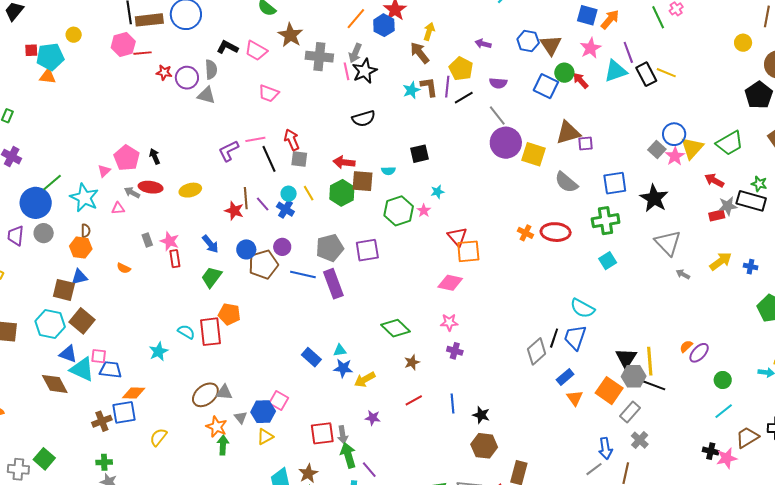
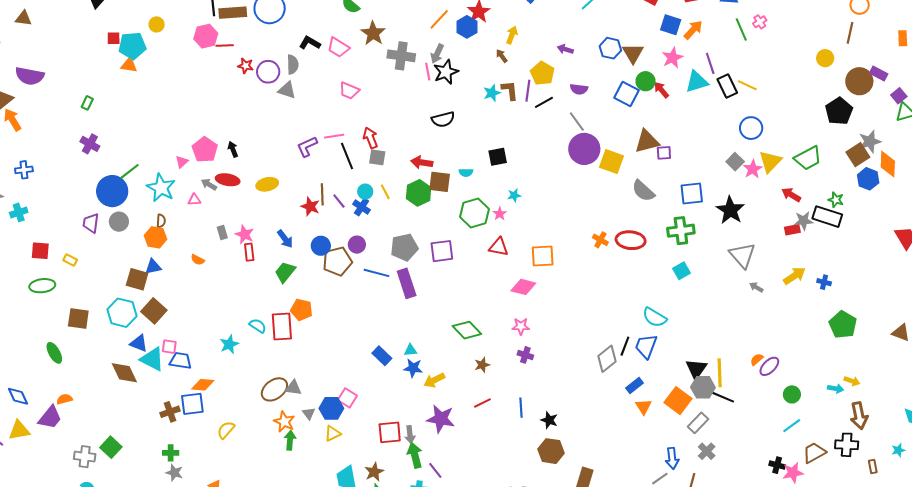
brown arrow: (420, 53) -> (502, 56), size x0.6
blue circle: (674, 134) -> (751, 128), moved
red triangle: (457, 237) -> (499, 247), moved, turned -40
purple star: (373, 418) -> (441, 419), size x1.8

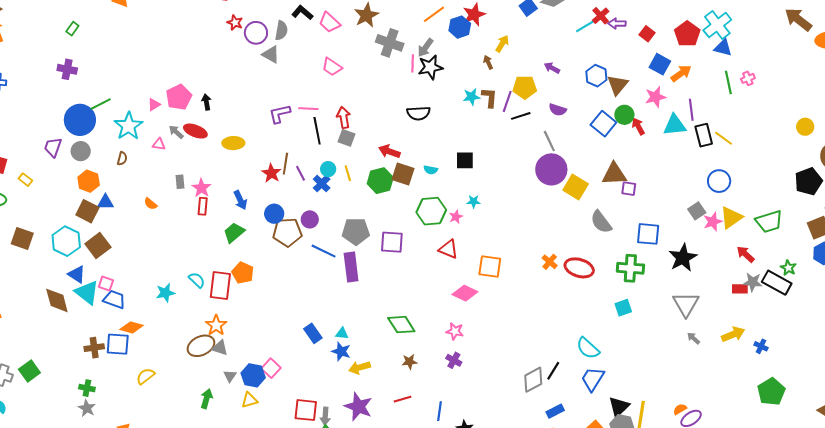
yellow pentagon: (542, 73) -> (525, 87), turned 30
purple cross: (90, 144) -> (67, 69), turned -30
orange hexagon: (155, 237) -> (89, 181), moved
blue trapezoid: (646, 346) -> (593, 379), moved
orange star: (284, 422) -> (216, 325), moved

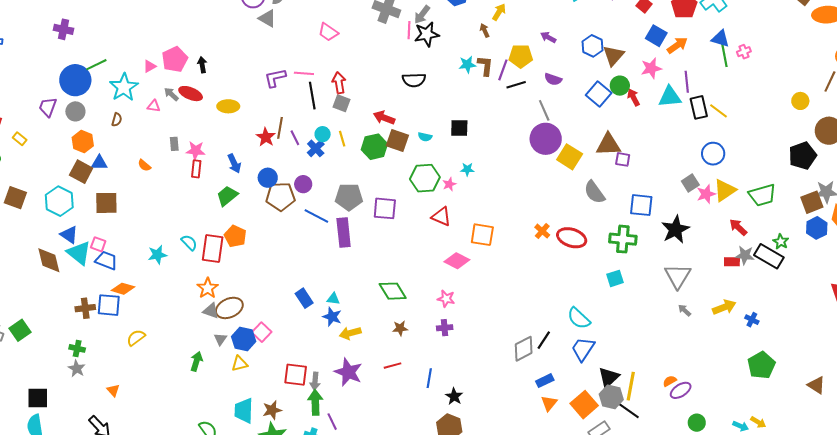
blue triangle: (723, 48) -> (720, 39), moved
pink star: (201, 188) -> (196, 151), turned -30
brown square: (98, 245) -> (106, 203), moved, turned 35
brown ellipse: (201, 346) -> (229, 308), moved
purple cross: (454, 360) -> (445, 328), turned -35

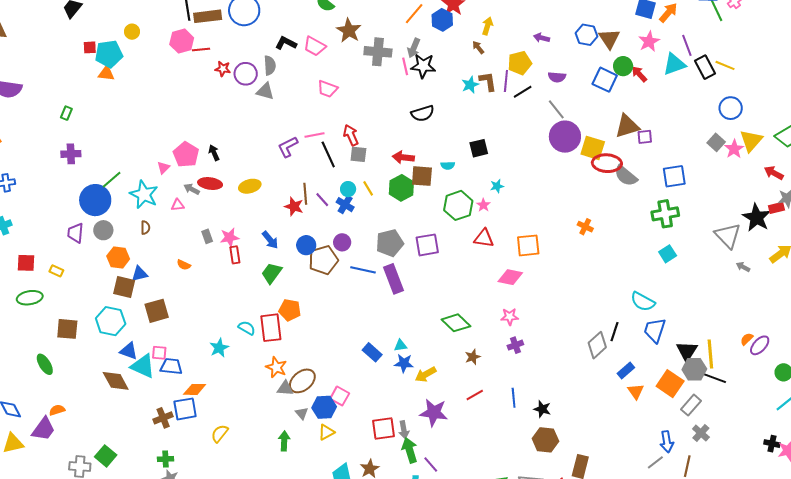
black star: (427, 34) -> (423, 66), turned 30
black star: (675, 230) -> (757, 218), moved
red ellipse: (572, 238) -> (607, 163), moved

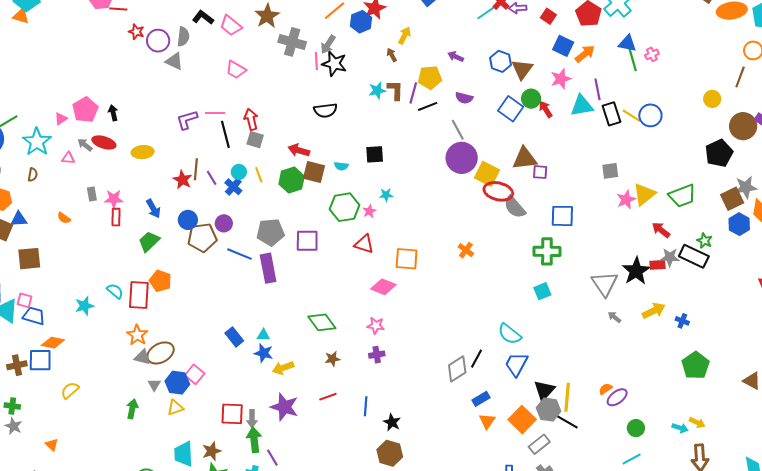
blue circle: (731, 108) -> (650, 115), moved
gray square: (716, 142) -> (610, 171), moved, turned 30

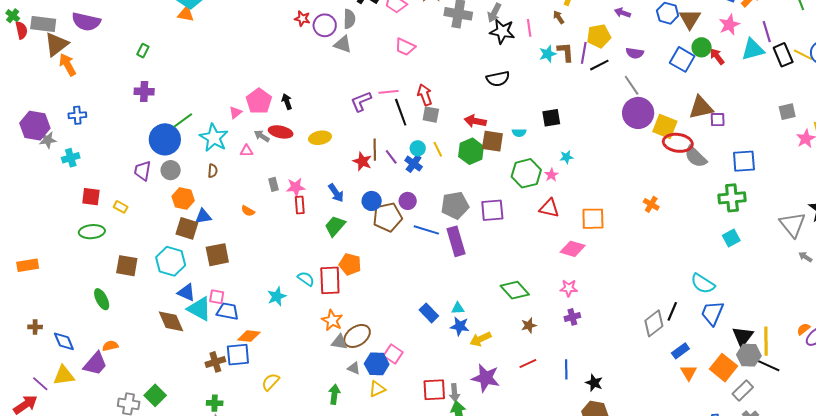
pink line: (316, 61) -> (529, 28), moved
gray triangle: (154, 385) -> (354, 368), turned -32

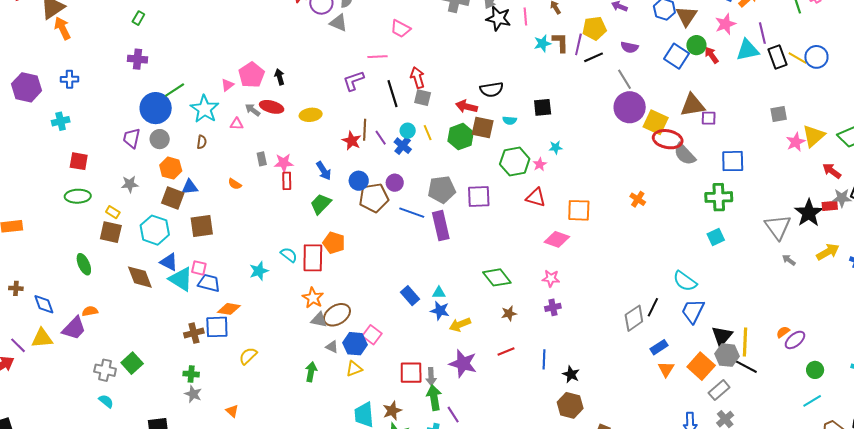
black semicircle: (498, 79) -> (492, 89), moved
pink line: (389, 92) -> (377, 57), moved
gray star: (48, 140) -> (130, 184), moved
yellow rectangle: (121, 207) -> (113, 212), moved
brown diamond: (171, 321) -> (140, 277), moved

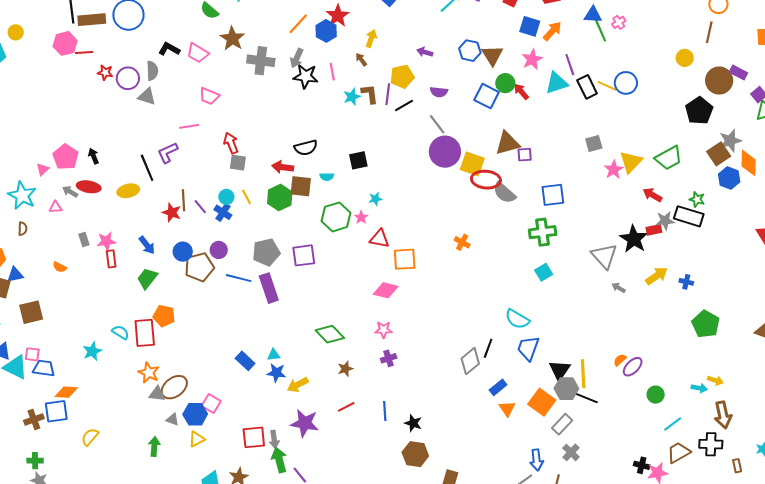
black line: (393, 94) -> (147, 168), moved
red triangle: (536, 197) -> (379, 239), moved
cyan line: (812, 401) -> (673, 424), moved

